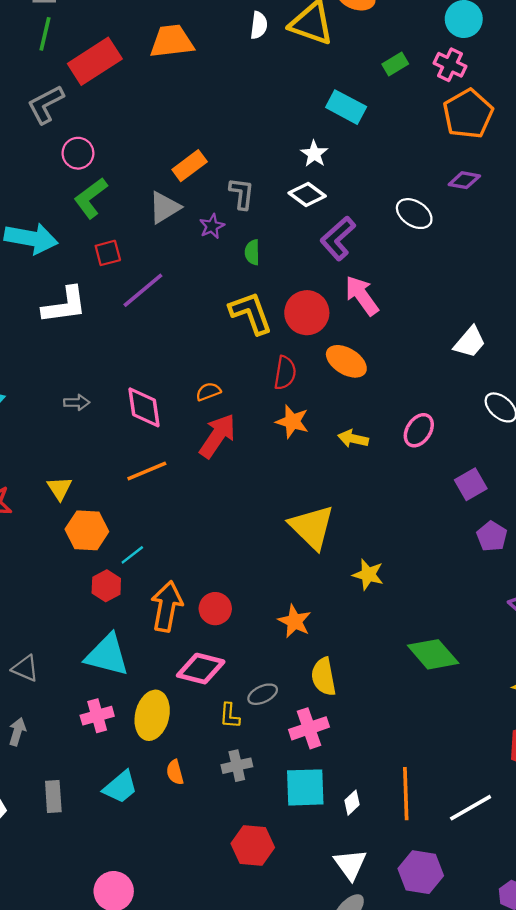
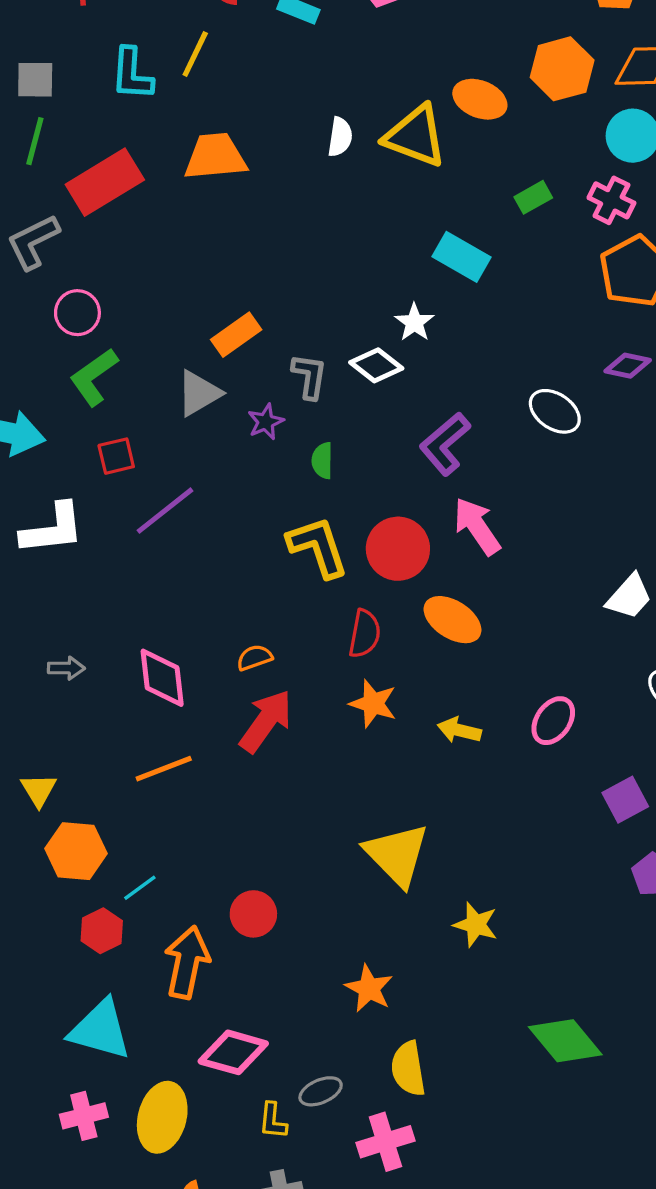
white diamond: (307, 195) -> (376, 365), moved
red circle: (215, 609) -> (253, 914), moved

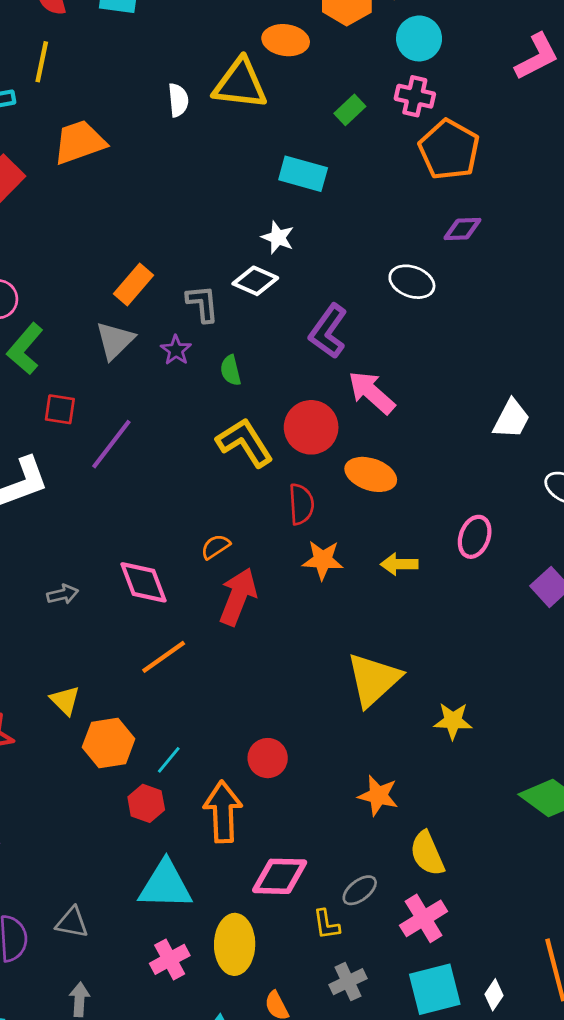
red square: (116, 456) -> (60, 409), turned 36
yellow triangle: (397, 855) -> (374, 680), turned 46

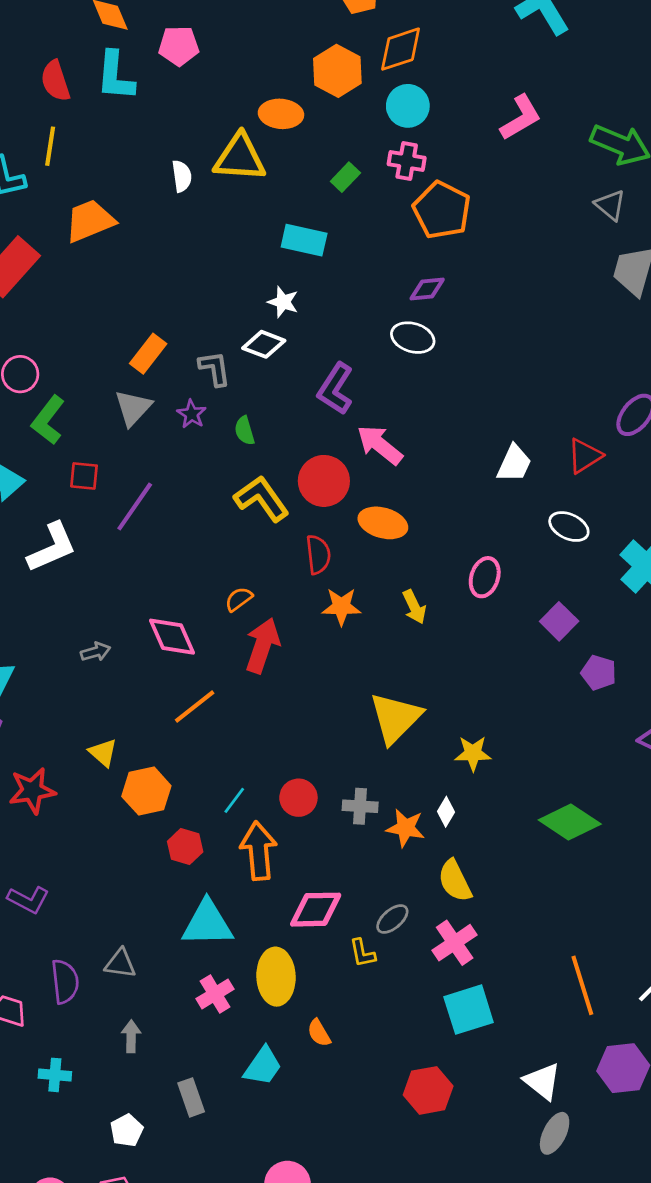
purple diamond: (462, 229) -> (427, 289), moved
yellow arrow: (399, 564) -> (414, 607), turned -112
cyan line: (169, 760) -> (234, 800), moved
gray cross: (348, 982) -> (360, 806), moved, turned 32
white diamond: (494, 995) -> (446, 812), moved

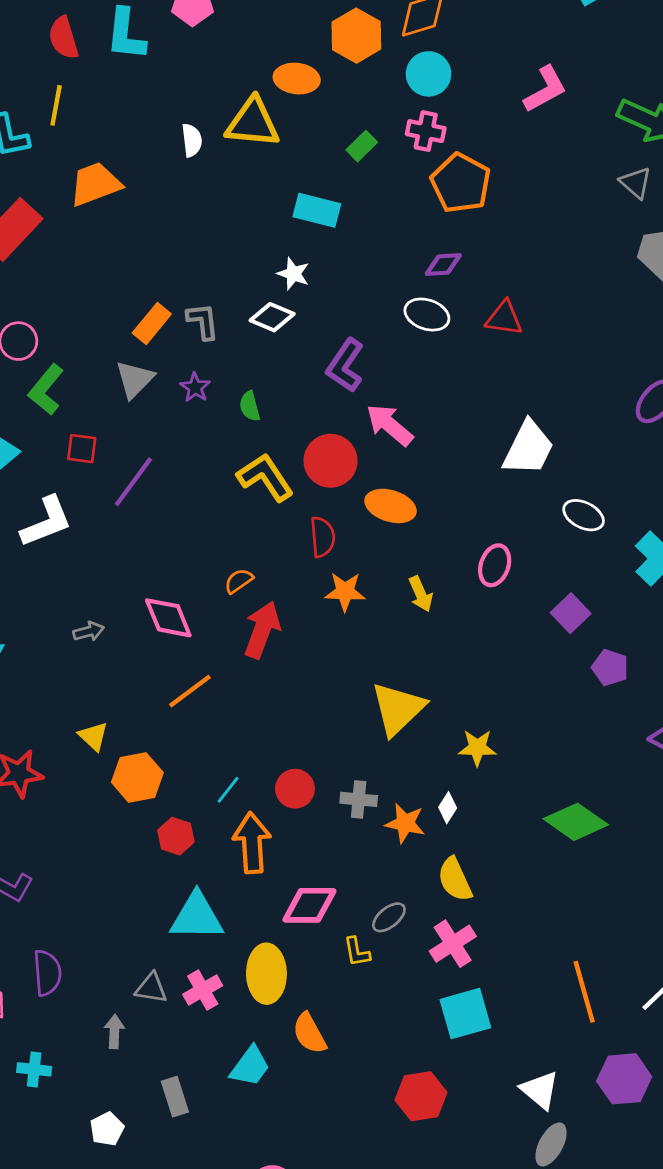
gray L-shape: (215, 368) -> (203, 321), moved
red triangle: (585, 456) -> (504, 318), moved, turned 39
white trapezoid: (514, 463) -> (528, 448), size x1.4
gray triangle: (120, 963) -> (151, 988), moved
orange semicircle: (319, 1033) -> (309, 1033), size x1.4

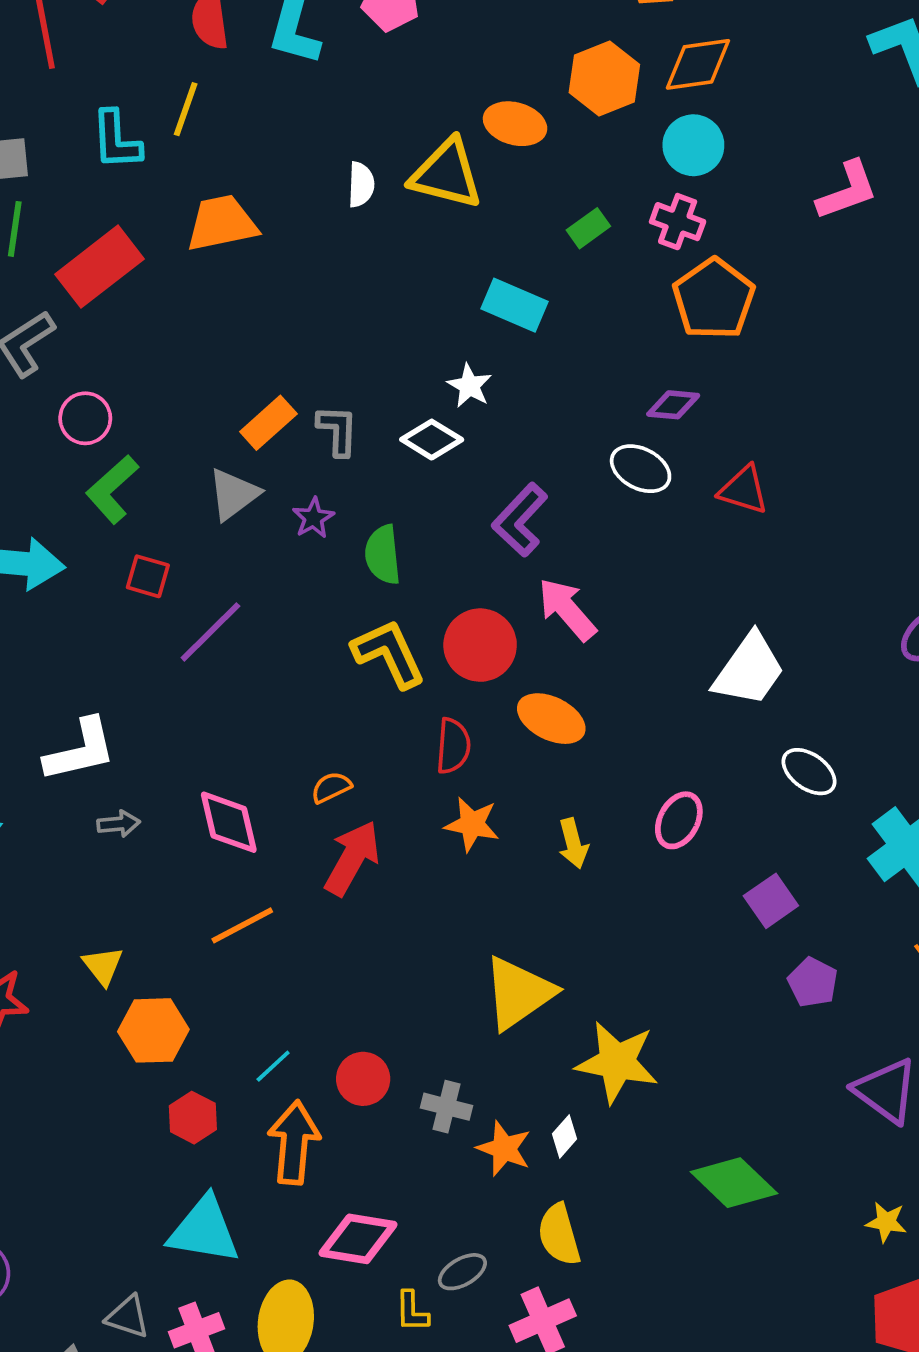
green semicircle: (250, 406) -> (383, 555), size x1.4
white L-shape: (46, 522) -> (80, 750), moved
yellow star: (477, 748) -> (617, 1062), size x1.6

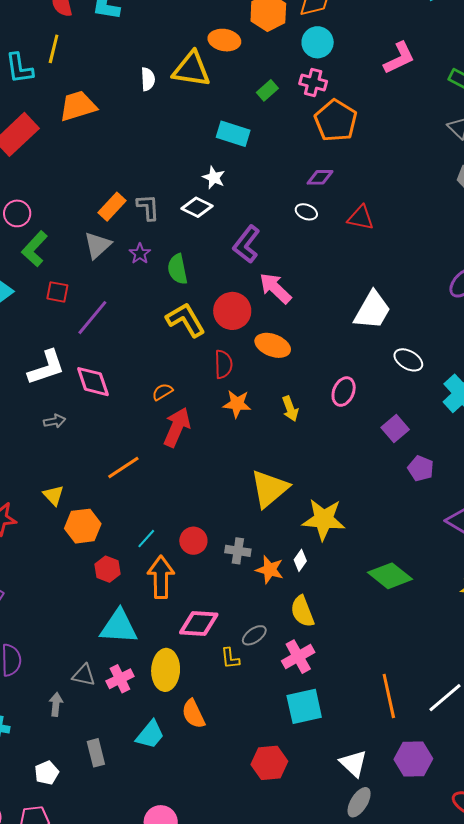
white ellipse: (641, 469) -> (306, 212), size x0.7
white L-shape: (80, 750) -> (46, 367), moved
pink diamond: (229, 822) -> (93, 382), moved

